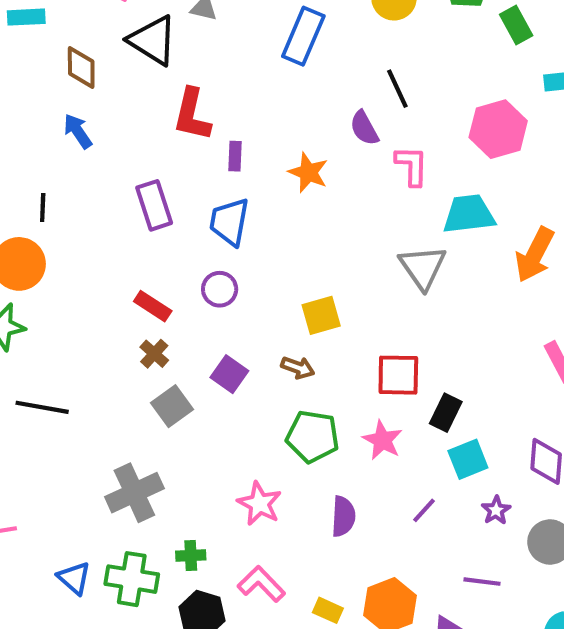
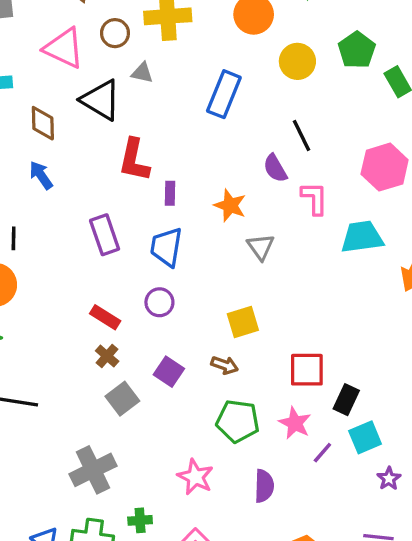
gray triangle: (423, 267) -> (261, 247), moved, size x0.7
purple line: (424, 510) -> (322, 453), moved

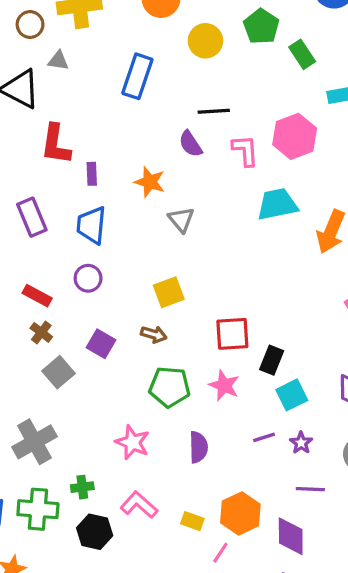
black line: (302, 136) -> (214, 111), turned -64
pink L-shape: (315, 198) -> (245, 151), moved
purple line: (322, 453) -> (264, 437), moved, turned 35
purple star: (389, 479) -> (301, 443), moved

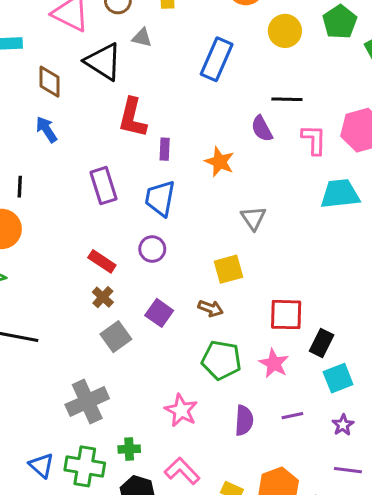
gray triangle: (181, 220) -> (253, 218), moved
purple line: (264, 437) -> (292, 416), moved

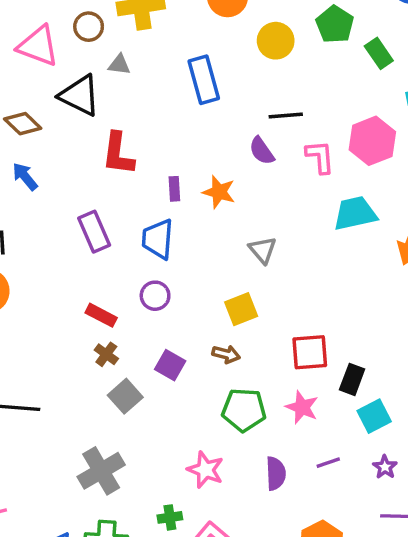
blue rectangle: (217, 59) -> (204, 80), turned -33
brown diamond: (49, 82) -> (23, 124), turned -40
purple rectangle: (165, 149) -> (174, 189), moved
green cross: (129, 449) -> (170, 517), moved

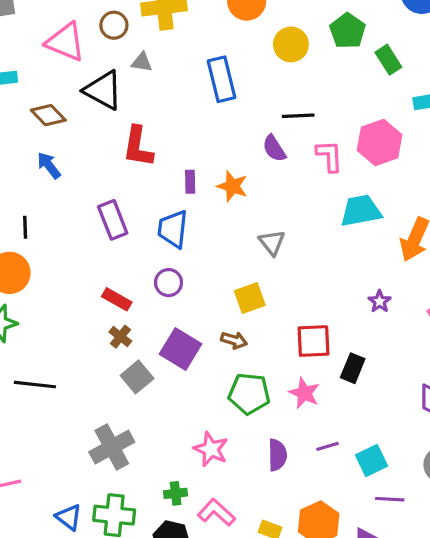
purple square: (170, 365) -> (181, 349), size x1.4
cyan square: (374, 416) -> (372, 460), moved
purple star: (385, 467) -> (380, 301), moved

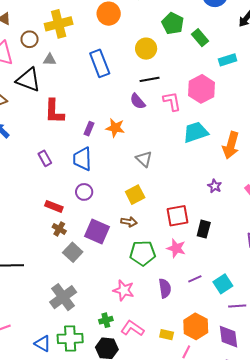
yellow circle: (291, 44) -> (146, 49), moved
purple rectangle: (190, 182) -> (89, 129), turned 32
purple rectangle: (113, 220) -> (45, 158), size x0.7

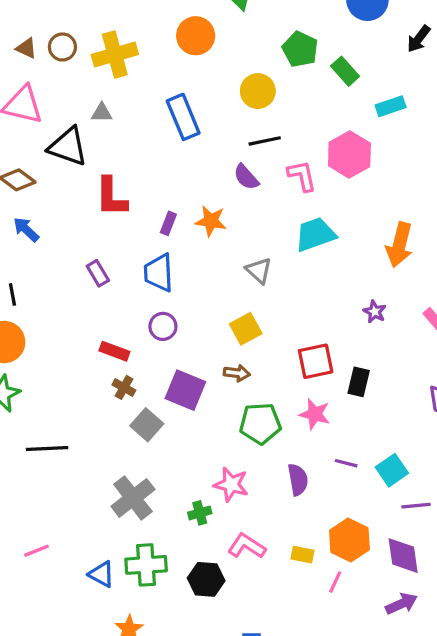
brown circle: (30, 39) -> (62, 47), moved
cyan trapezoid: (196, 132) -> (315, 234), moved
purple line: (195, 279) -> (346, 463), turned 40
green cross: (106, 320) -> (200, 513), moved

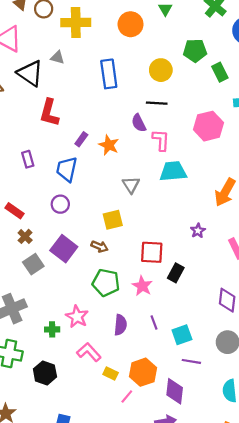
green pentagon: (300, 49) -> (195, 51), turned 30
pink L-shape: (302, 176) -> (161, 140), moved
red rectangle: (114, 351) -> (14, 211), moved
purple line: (346, 463) -> (154, 323), turned 40
pink L-shape: (247, 546) -> (89, 352), moved

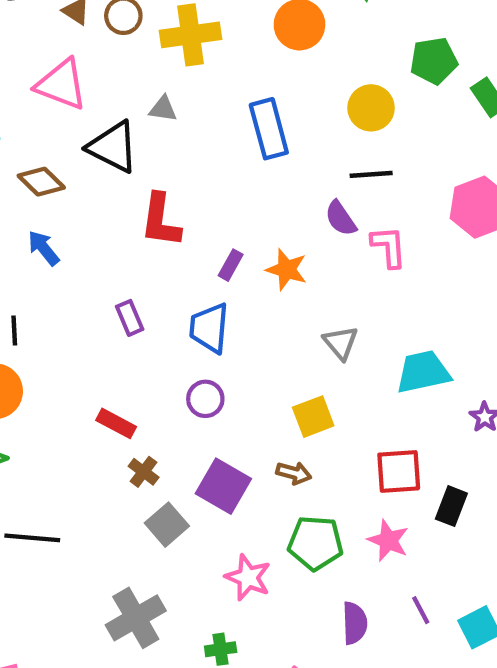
cyan trapezoid: (173, 171) -> (423, 372), moved
pink star: (77, 317) -> (248, 577), moved

